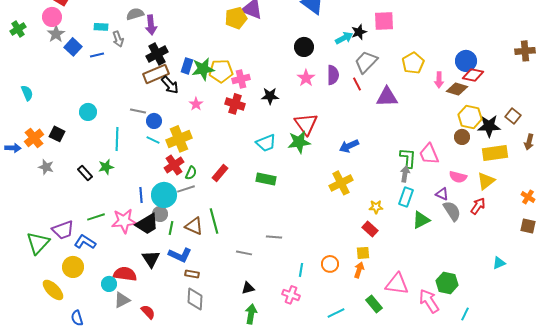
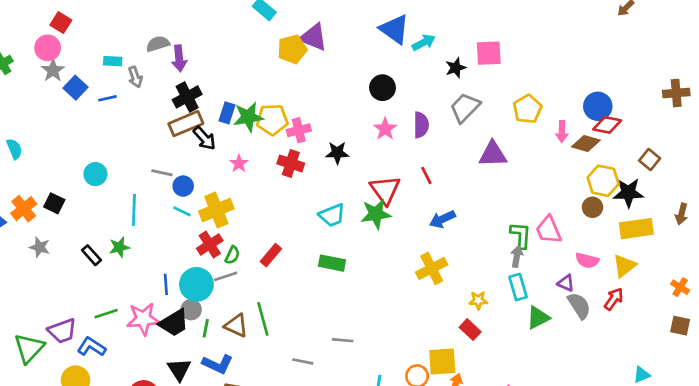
cyan arrow: (344, 38) -> (424, 43), moved
red line: (357, 84) -> (426, 175), moved
brown square: (513, 116) -> (650, 159), moved
cyan rectangle: (406, 197) -> (518, 287), turned -36
yellow square: (363, 253) -> (442, 361), moved, size x1.6

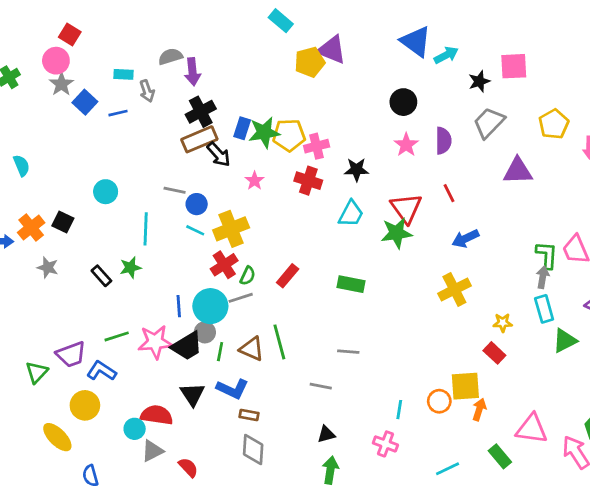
cyan trapezoid: (332, 215) -> (351, 214), moved, turned -40
gray line: (343, 340) -> (348, 352), moved
green triangle: (29, 348) -> (37, 372), size x0.7

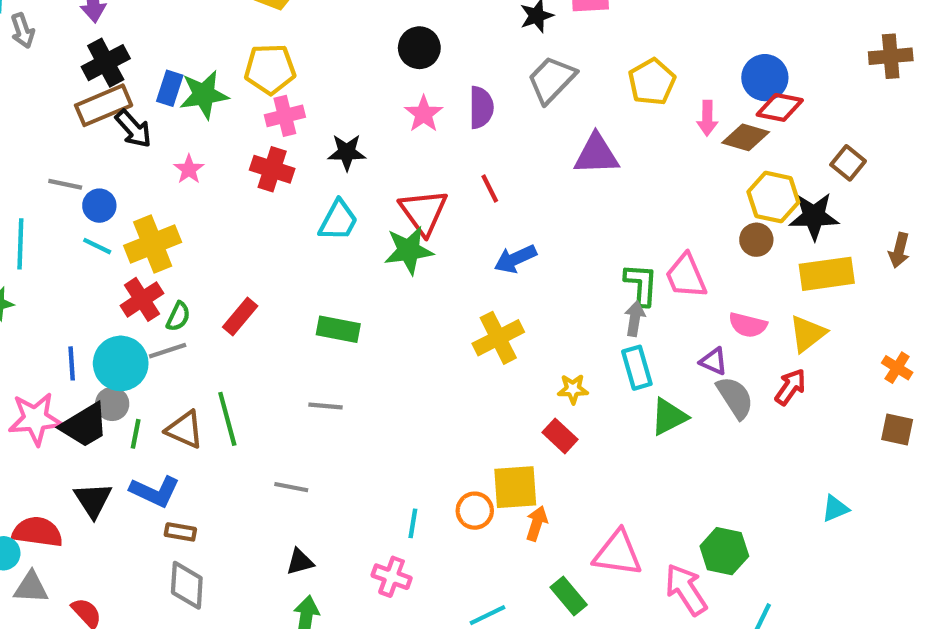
yellow pentagon: (289, 135) -> (270, 69), moved
gray line: (348, 352) -> (325, 406), moved
gray triangle: (152, 451) -> (31, 587), turned 30

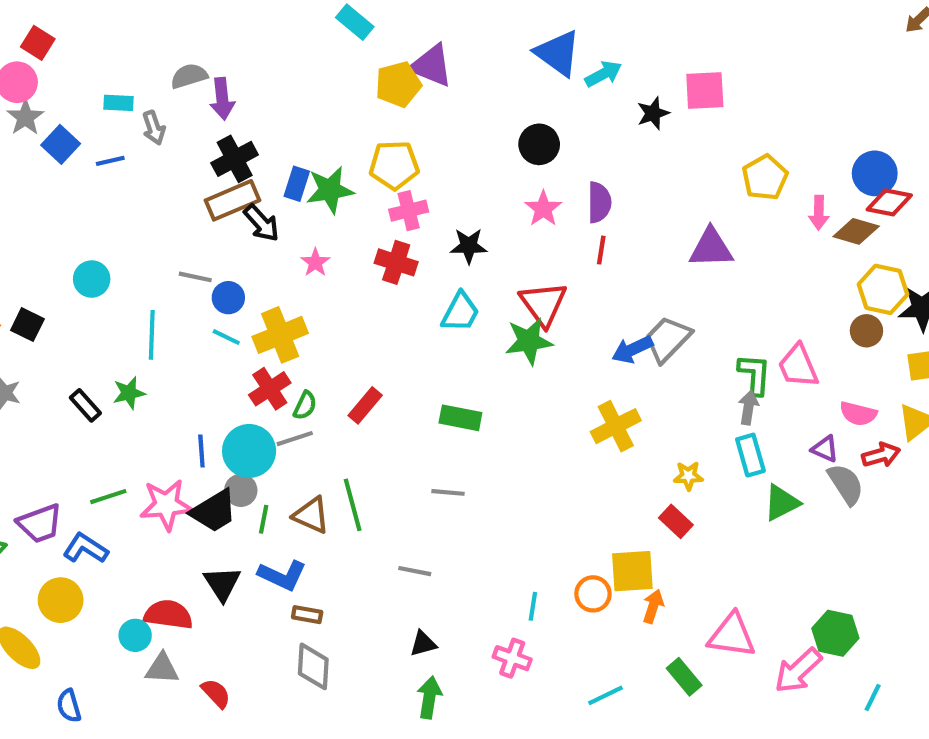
gray trapezoid: (552, 80) -> (668, 339), moved
red line: (490, 188) -> (601, 250), moved, turned 36
red arrow: (790, 387) -> (881, 455), moved, turned 39
pink arrow: (686, 590) -> (798, 671), turned -100

